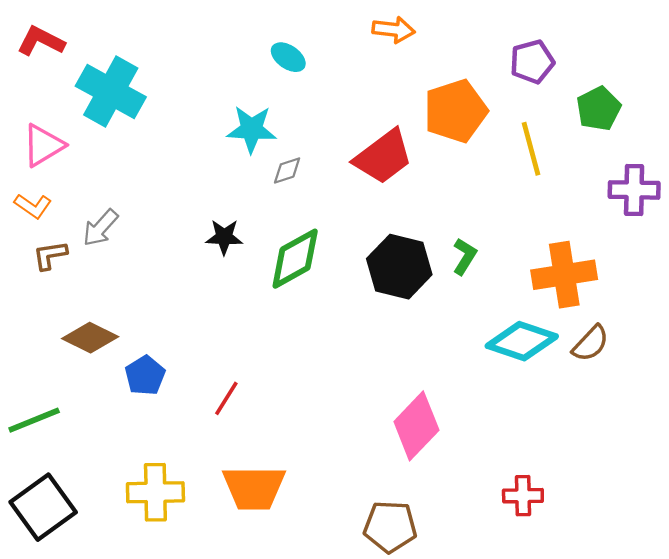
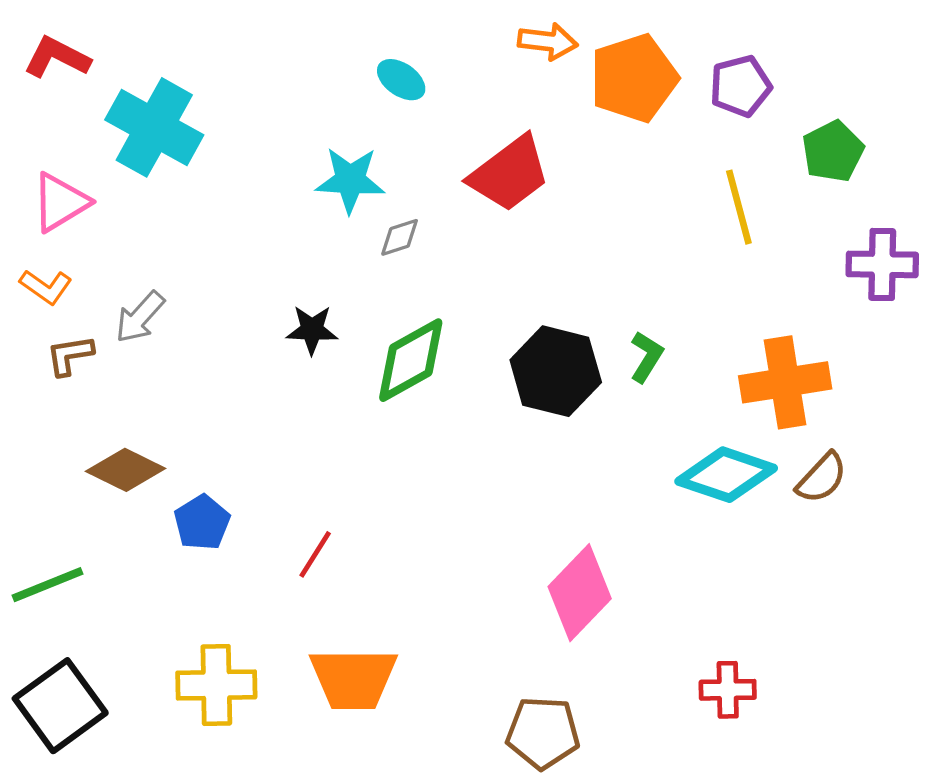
orange pentagon: (455, 111) -> (634, 78), moved
red trapezoid: (383, 157) -> (509, 174), moved

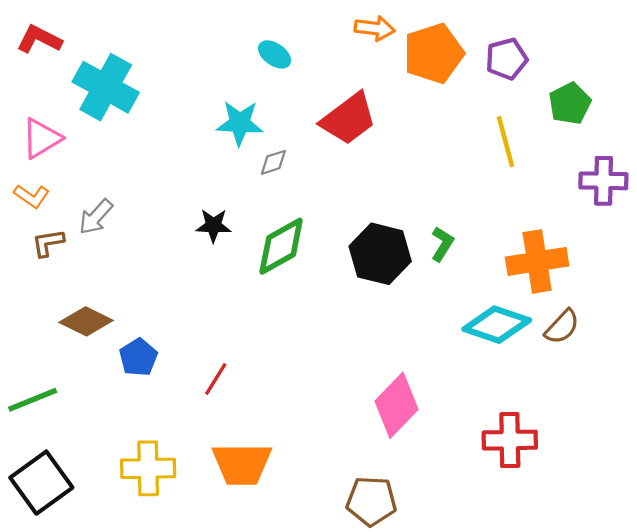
red cross: (728, 690) -> (510, 440), moved, size x1.4

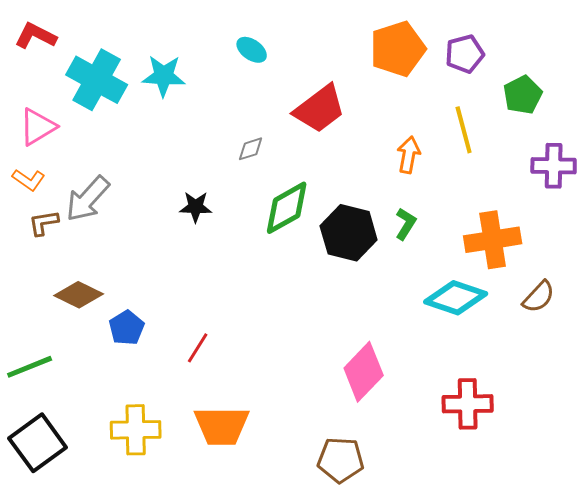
orange arrow: (375, 28) -> (409, 155), moved, turned -87
cyan star: (240, 123) -> (164, 76), moved
gray arrow: (96, 217) -> (88, 199), size x1.4
green diamond: (281, 246) -> (287, 208), moved
brown semicircle: (562, 327) -> (539, 297), moved

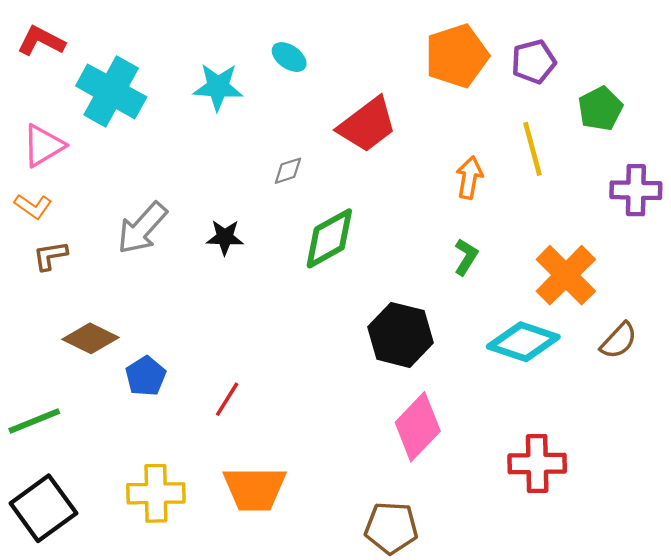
cyan star: (164, 76) -> (218, 87), moved
gray arrow: (88, 199) -> (142, 228), moved
black hexagon: (349, 233) -> (400, 335), moved
orange cross: (493, 240) -> (566, 275), turned -36

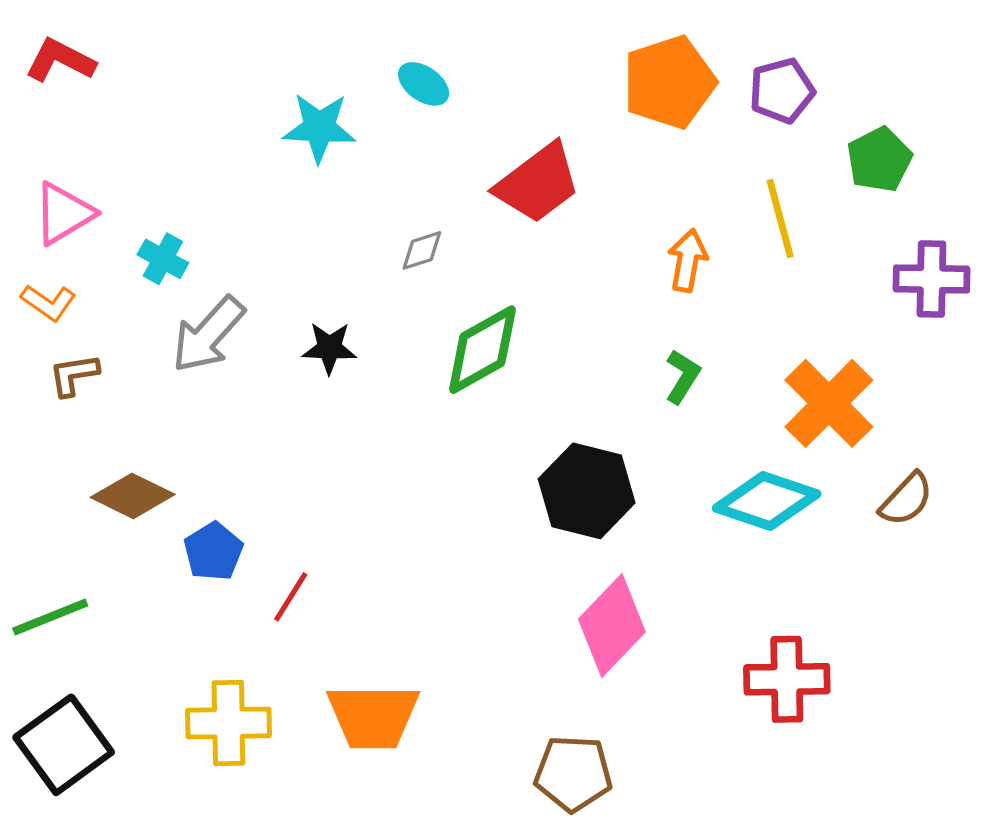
cyan cross: (111, 91) -> (163, 259), moved, size x0.5
red line: (227, 399) -> (291, 597), moved

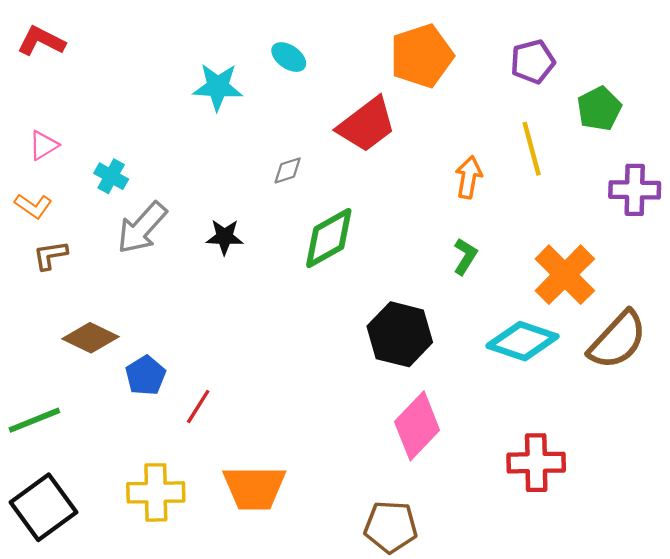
orange pentagon: (669, 82) -> (422, 56), moved
pink triangle: (64, 213) -> (44, 145), size x0.7
brown semicircle: (906, 499) -> (618, 340), size x1.6

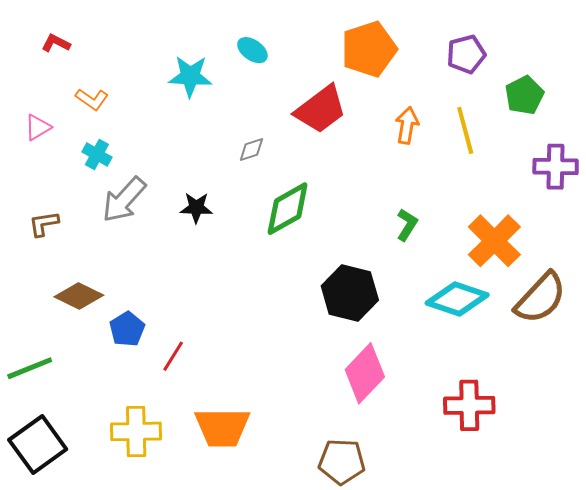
red L-shape: (41, 41) -> (56, 43), moved, size x0.7
orange arrow: (469, 177) -> (407, 125), moved
orange L-shape: (33, 206) -> (92, 99), moved

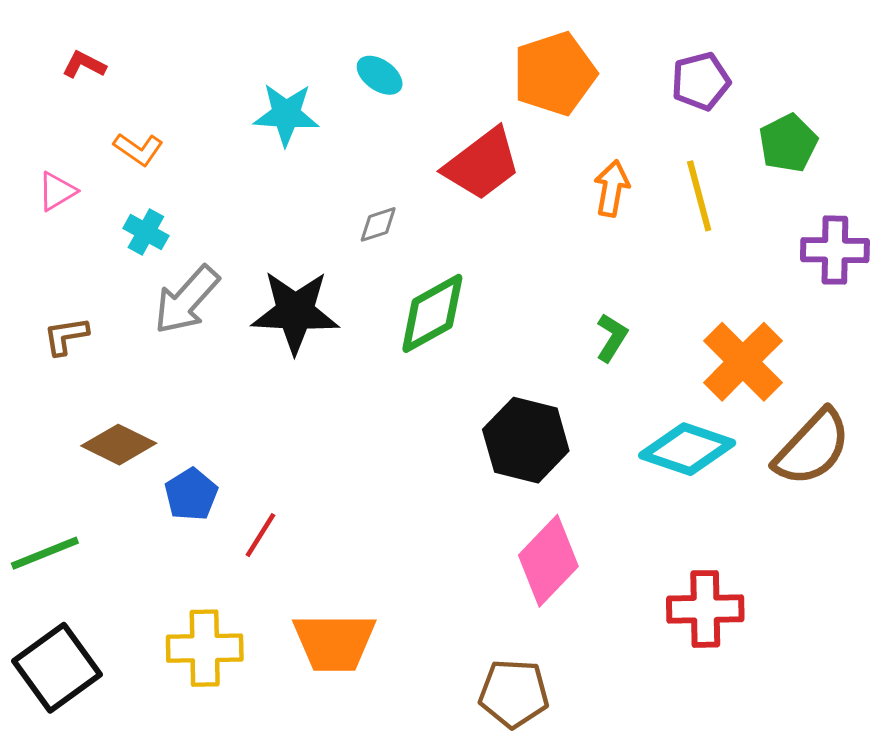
black star: (196, 208) -> (295, 312), size x1.8

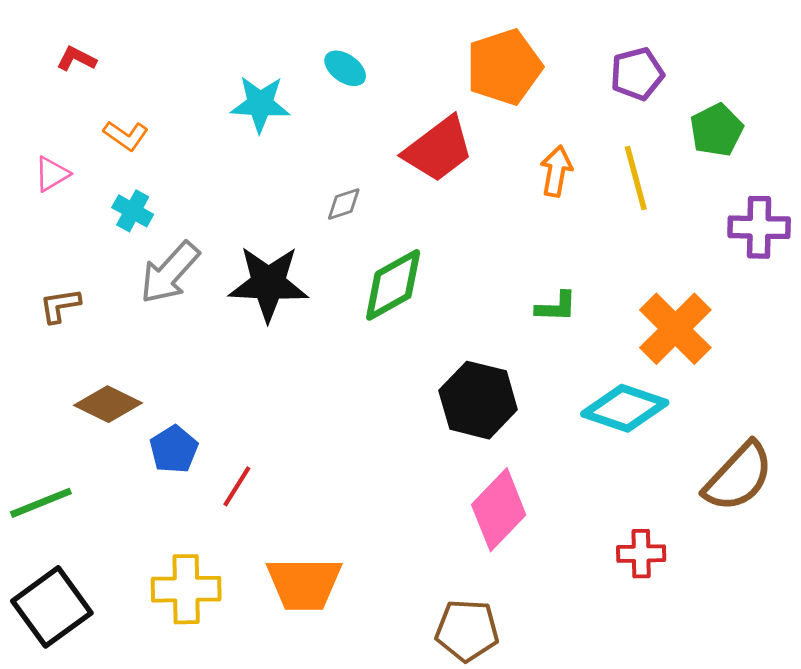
green L-shape: (612, 338) -> (556, 307), turned 60
brown semicircle: (812, 448) -> (738, 477), moved
red cross: (705, 609) -> (641, 554), size x0.7

